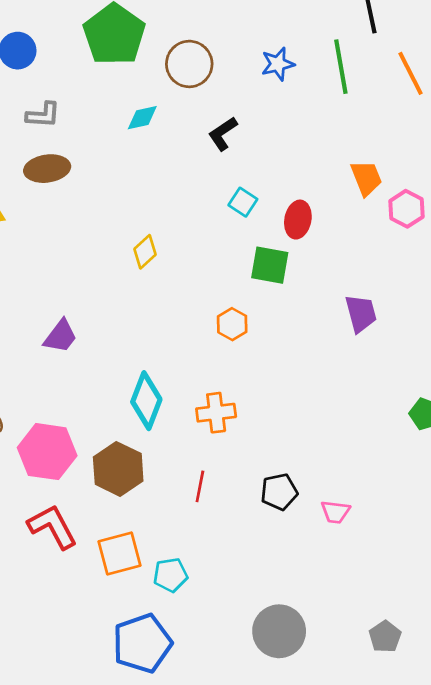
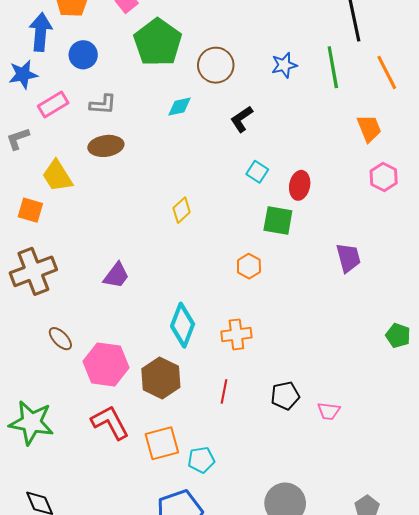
orange trapezoid: (366, 178) -> (369, 128), moved

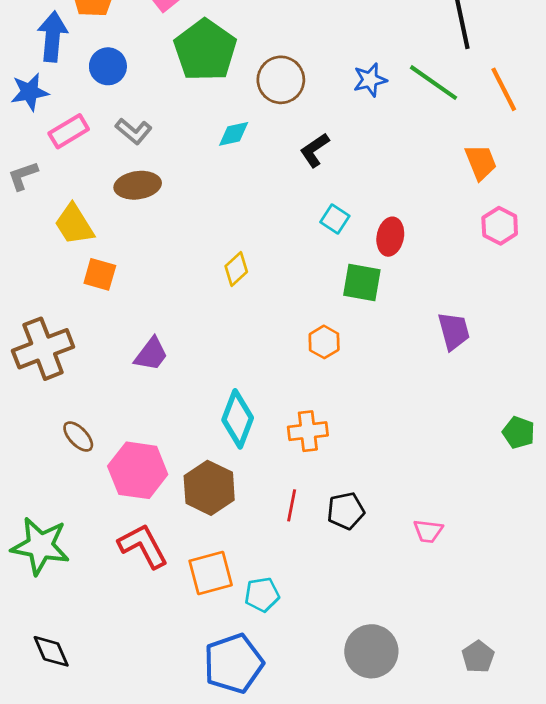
green line: (333, 67) -> (434, 83), turned -45
gray L-shape: (103, 105) -> (134, 131), turned 36
orange square: (30, 210) -> (100, 274), moved
black pentagon: (285, 396) -> (346, 511), moved

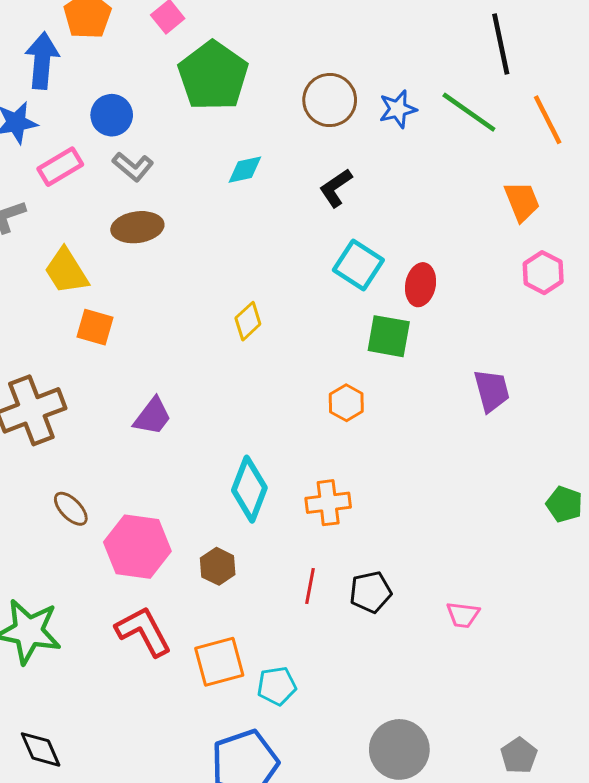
blue circle: (108, 66) -> (112, 115), moved
brown circle: (281, 80) -> (330, 100), moved
cyan square: (335, 219) -> (358, 265), size x1.5
brown hexagon: (209, 488) -> (218, 566), size x0.6

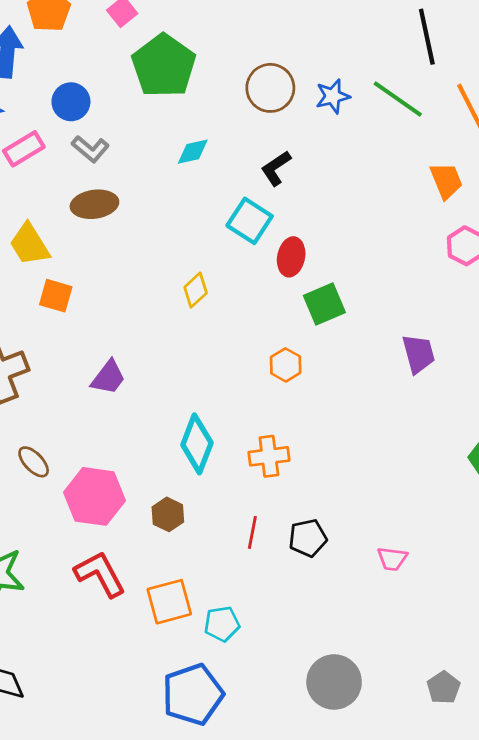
cyan square: (358, 265) -> (250, 221), moved
red ellipse: (421, 285) -> (291, 257), moved
green square: (389, 336) -> (324, 304), turned -33

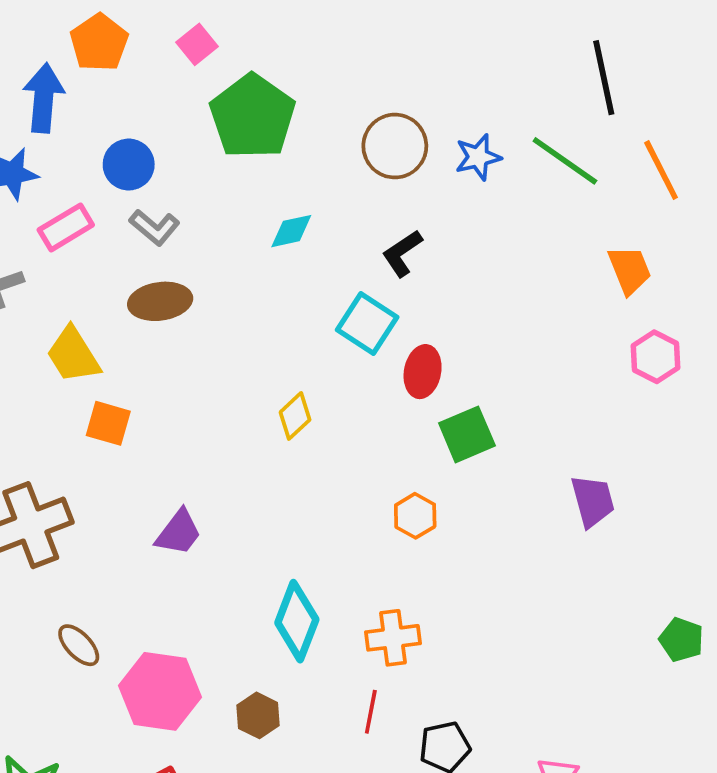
red line: (252, 532) -> (371, 712), moved

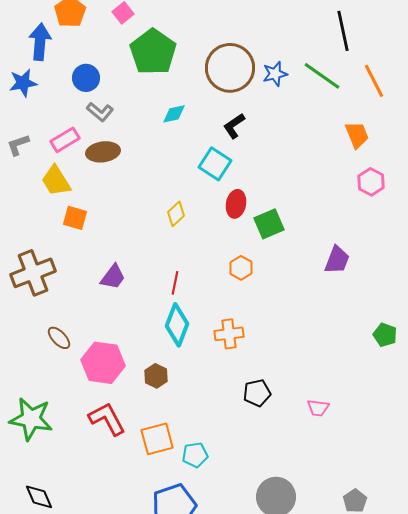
brown circle: (395, 146) -> (230, 68), size x1.4
pink rectangle: (66, 227) -> (65, 140), moved
red ellipse: (423, 372) -> (236, 204), moved
purple trapezoid: (593, 501) -> (337, 260), turned 36
red line: (371, 712) -> (175, 283), moved

